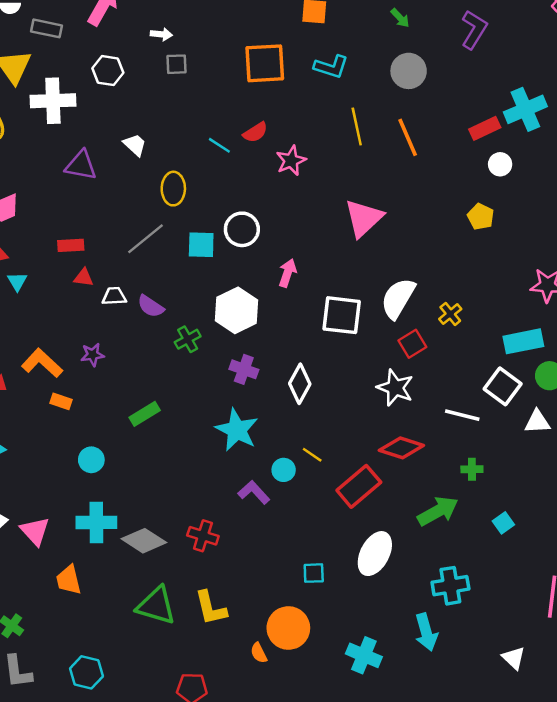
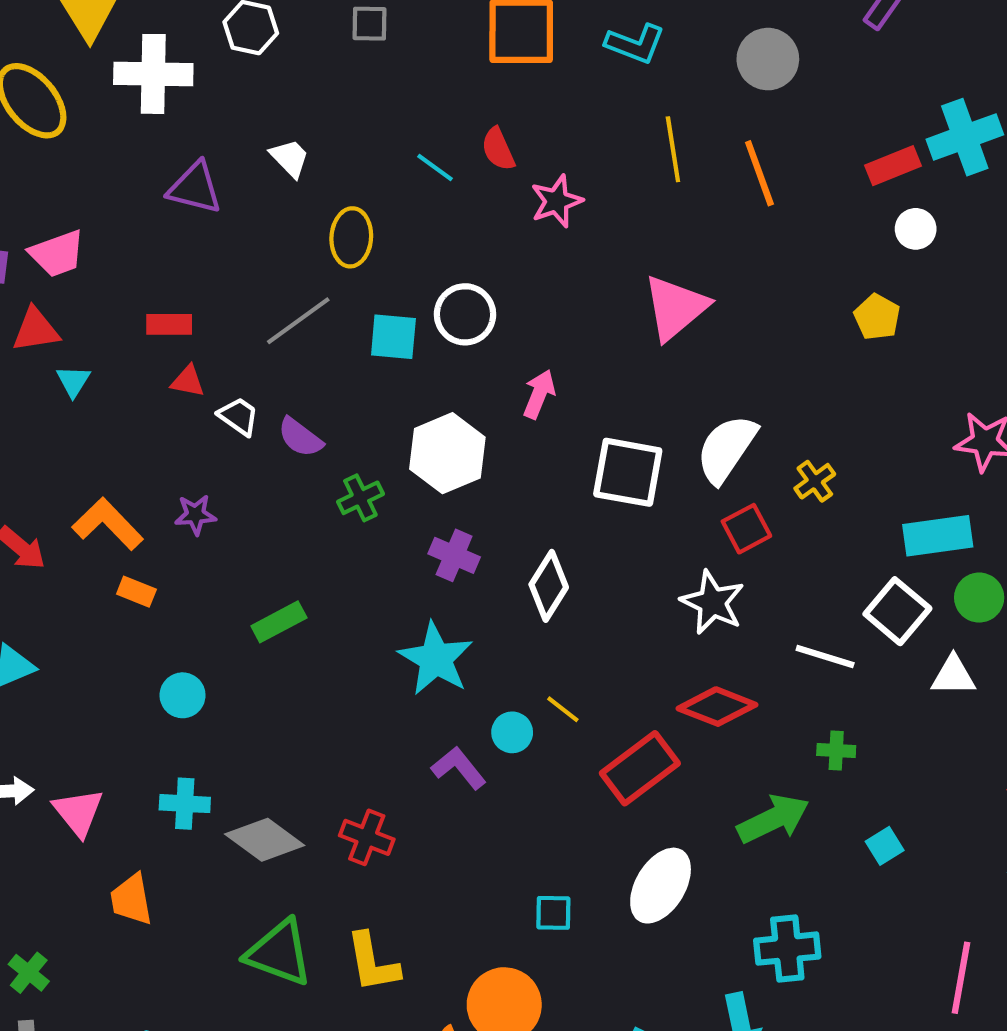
red semicircle: (255, 132) -> (498, 149), turned 95
white trapezoid: (114, 296) -> (239, 416), turned 35
cyan cross: (96, 522) -> (185, 804), size x0.7

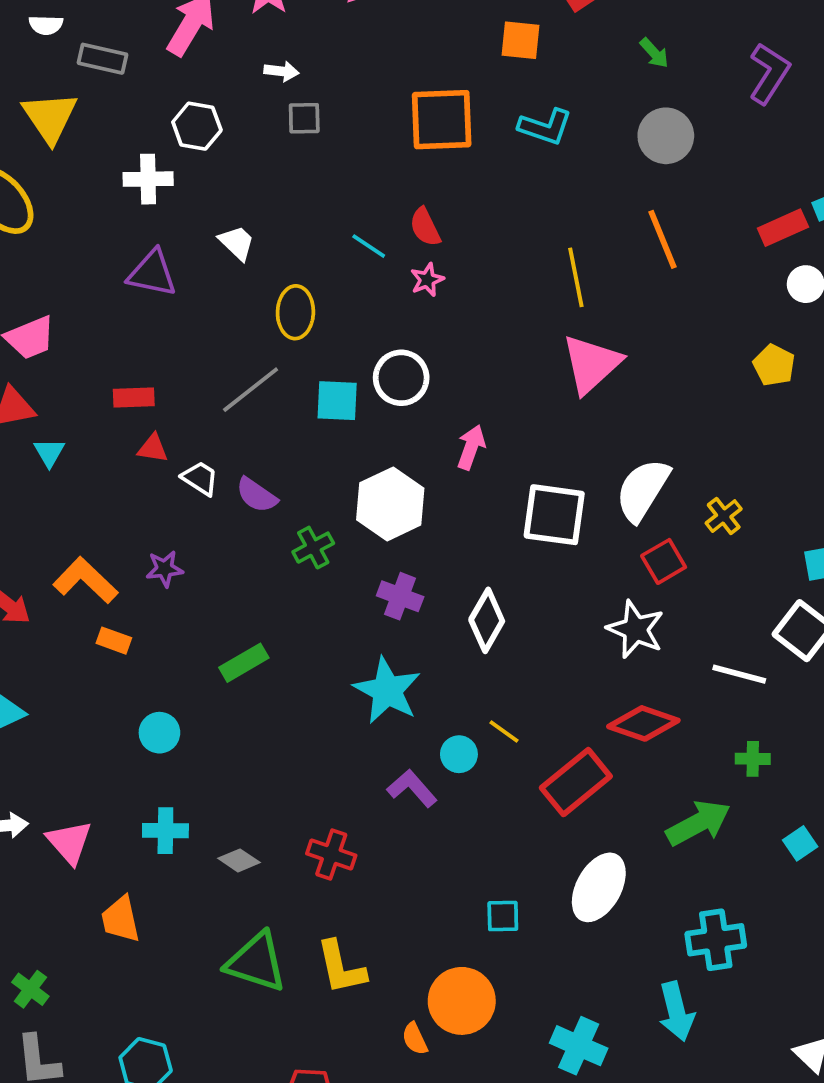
white cross: (153, 74) -> (148, 179), moved, size x0.7
yellow line: (673, 149) -> (576, 277), moved
pink star: (557, 201) -> (427, 280), moved, size x0.7
gray diamond: (265, 840) -> (239, 860), size x0.6

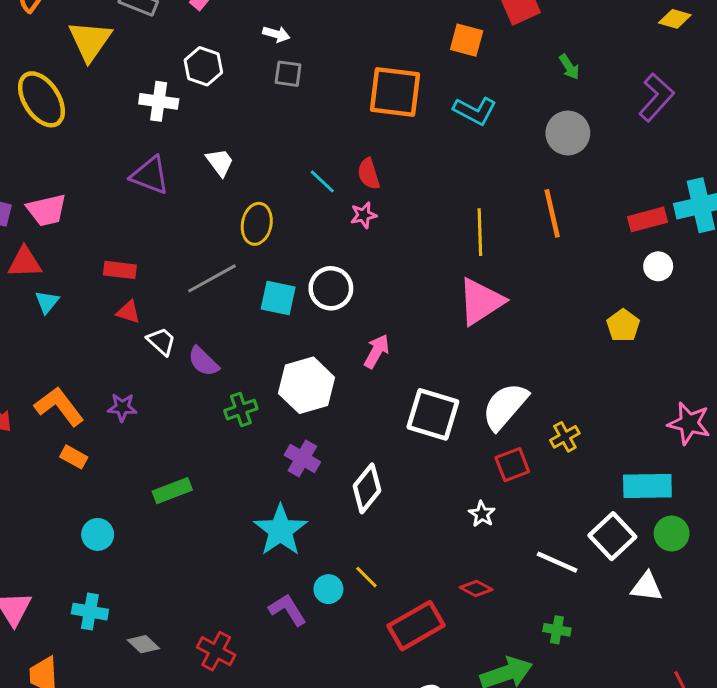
white star: (636, 629) -> (482, 514), size x0.6
red diamond: (643, 723) -> (476, 588), size x0.6

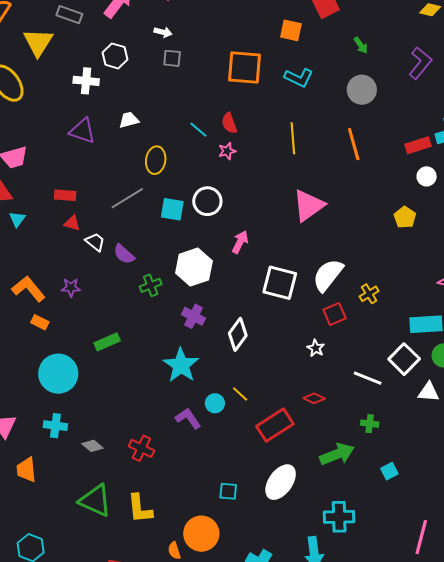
white trapezoid: (220, 162) -> (129, 120), turned -65
yellow line: (480, 232) -> (293, 138), moved
cyan circle: (98, 534) -> (58, 374), size x1.8

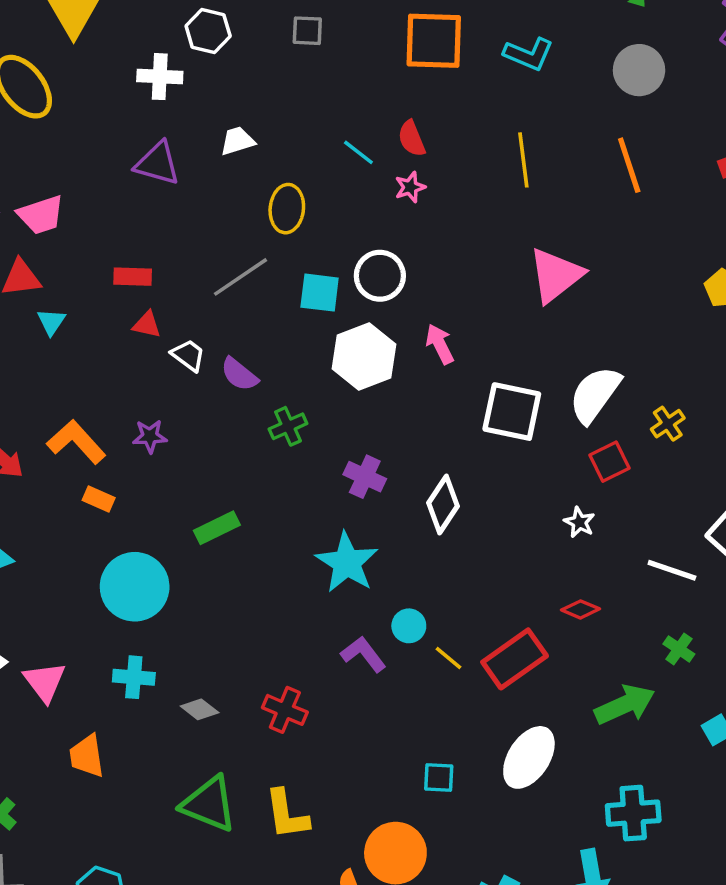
pink arrow: (240, 242) -> (440, 344), turned -50
white hexagon: (194, 267) -> (364, 356), moved
yellow line: (240, 394) -> (448, 658), moved
green cross: (370, 424) -> (679, 649), turned 30

